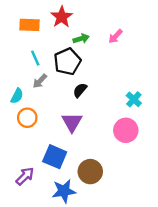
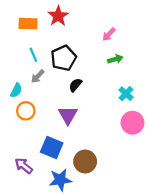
green arrow: (81, 39) -> (115, 59), moved
pink circle: (126, 130) -> (133, 123), moved
purple arrow: (25, 176) -> (24, 166), turned -96

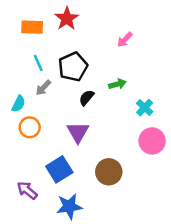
green arrow: (115, 59) -> (117, 84), moved
blue square: (52, 147) -> (59, 169), turned 35
brown circle: (85, 161) -> (109, 172), moved

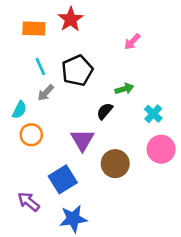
black semicircle: (87, 98) -> (105, 111), moved
brown circle: (109, 172) -> (115, 164), moved

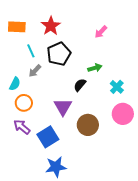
red star: (71, 19) -> (51, 26), moved
orange rectangle: (34, 28) -> (17, 27), moved
purple arrow: (29, 202) -> (22, 127), moved

